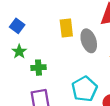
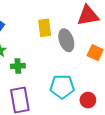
cyan pentagon: (84, 89) -> (62, 87), turned 30

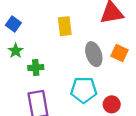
gray ellipse: (66, 40) -> (94, 54), moved

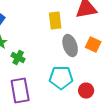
yellow rectangle: (65, 26) -> (55, 21), moved
green cross: (36, 68) -> (18, 58), turned 32

